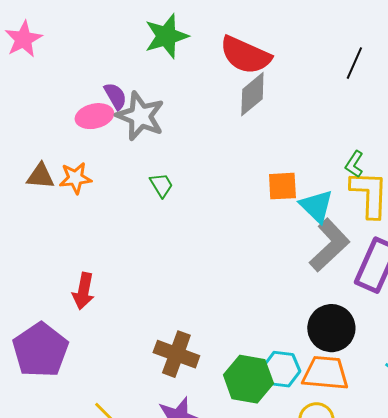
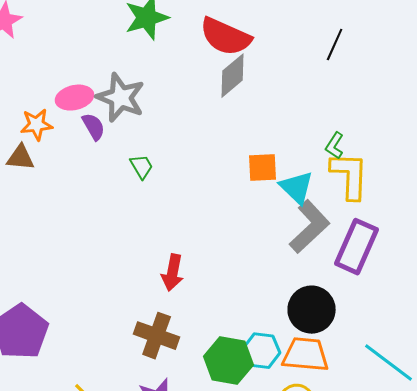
purple semicircle: (115, 96) -> (94, 127), moved
orange star: (75, 178) -> (37, 125), moved
red arrow: (83, 291) -> (173, 273), moved

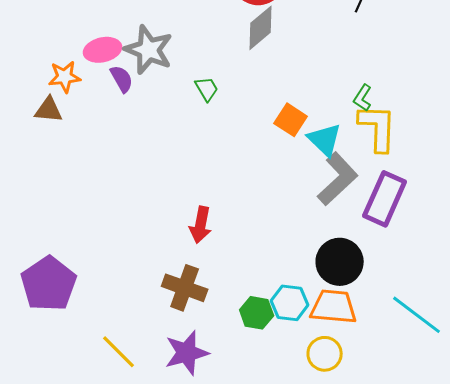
green trapezoid: (142, 167) -> (207, 89), moved
orange square: (263, 168) -> (291, 120), turned 36
green hexagon: (229, 361) -> (257, 313), size x0.7

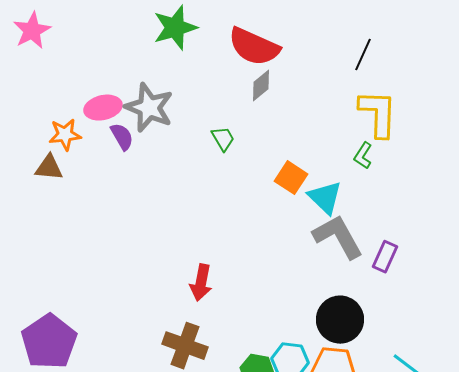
gray diamond: (261, 28) -> (261, 86), size x0.7
green trapezoid: (207, 89) -> (223, 139), moved
yellow L-shape: (378, 128) -> (378, 114), moved
gray L-shape: (338, 179) -> (338, 237), turned -76
purple rectangle: (385, 199) -> (385, 257), size x0.6

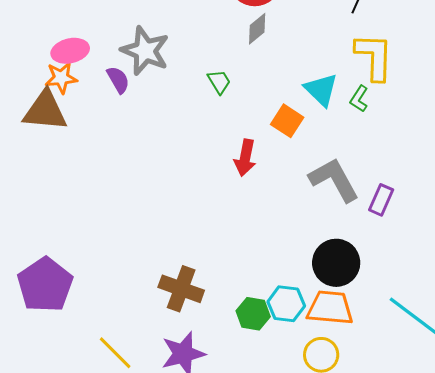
pink ellipse: (103, 108) -> (70, 51), moved
brown triangle: (49, 168) -> (45, 111), size x1.6
cyan triangle: (325, 198) -> (321, 90), moved
red arrow: (201, 283) -> (245, 158), moved

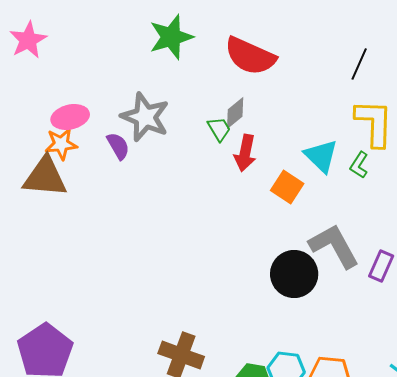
gray diamond: (257, 29) -> (235, 113), moved
green trapezoid: (219, 82) -> (219, 129), moved
red arrow: (245, 158) -> (245, 153), moved
black circle: (336, 263) -> (294, 274), moved

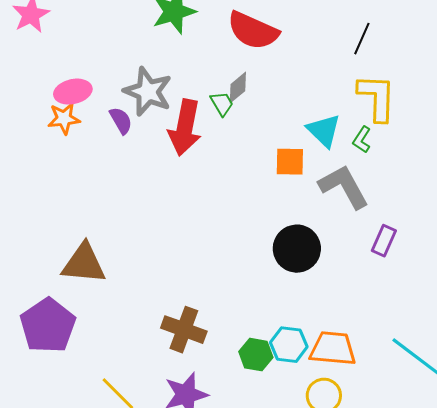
red arrow: (245, 153) -> (185, 128), moved, size x1.5
brown triangle: (45, 177) -> (84, 264), moved
orange square: (287, 187) -> (290, 162), turned -32
gray L-shape: (334, 246) -> (344, 187), moved

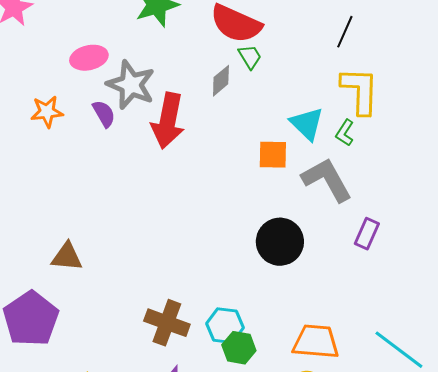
pink ellipse: (73, 92) -> (89, 58), moved
green trapezoid: (222, 104) -> (250, 57), moved
brown triangle: (84, 264) -> (67, 257), size x0.7
cyan hexagon: (289, 345) -> (225, 326), moved

